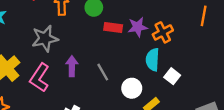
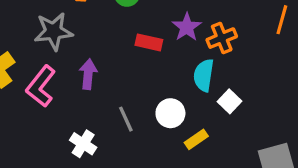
red rectangle: (113, 27) -> (149, 42), moved
purple star: (138, 27) -> (187, 27), turned -30
gray line: (103, 72) -> (126, 119), moved

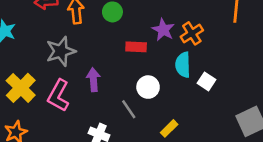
white circle: (170, 113) -> (148, 87), moved
yellow rectangle: (196, 139) -> (169, 128), moved

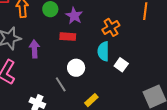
purple star: (163, 30) -> (74, 16), moved
purple arrow: (93, 80) -> (34, 49), moved

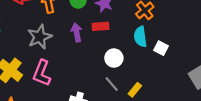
purple arrow: (34, 49) -> (77, 32), moved
gray line: (61, 84) -> (112, 84), moved

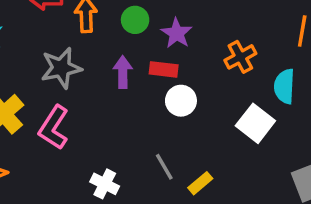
cyan semicircle: (140, 37) -> (284, 86), moved
white square: (161, 48) -> (255, 123), size x1.5
white circle: (114, 58) -> (181, 101), moved

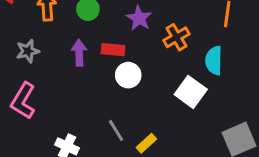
purple star: (177, 33) -> (139, 18), moved
gray star: (61, 68) -> (28, 51), size x0.7

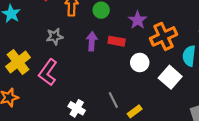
orange cross: (176, 37) -> (164, 36), size x1.4
white circle: (128, 75) -> (140, 62), moved

